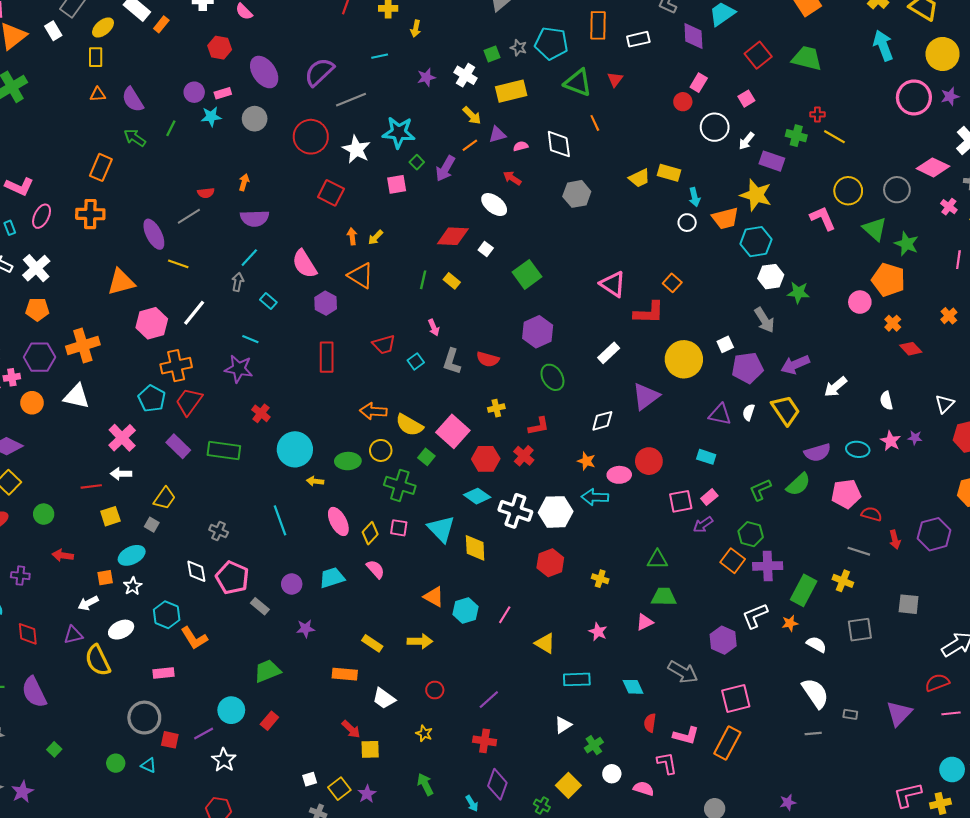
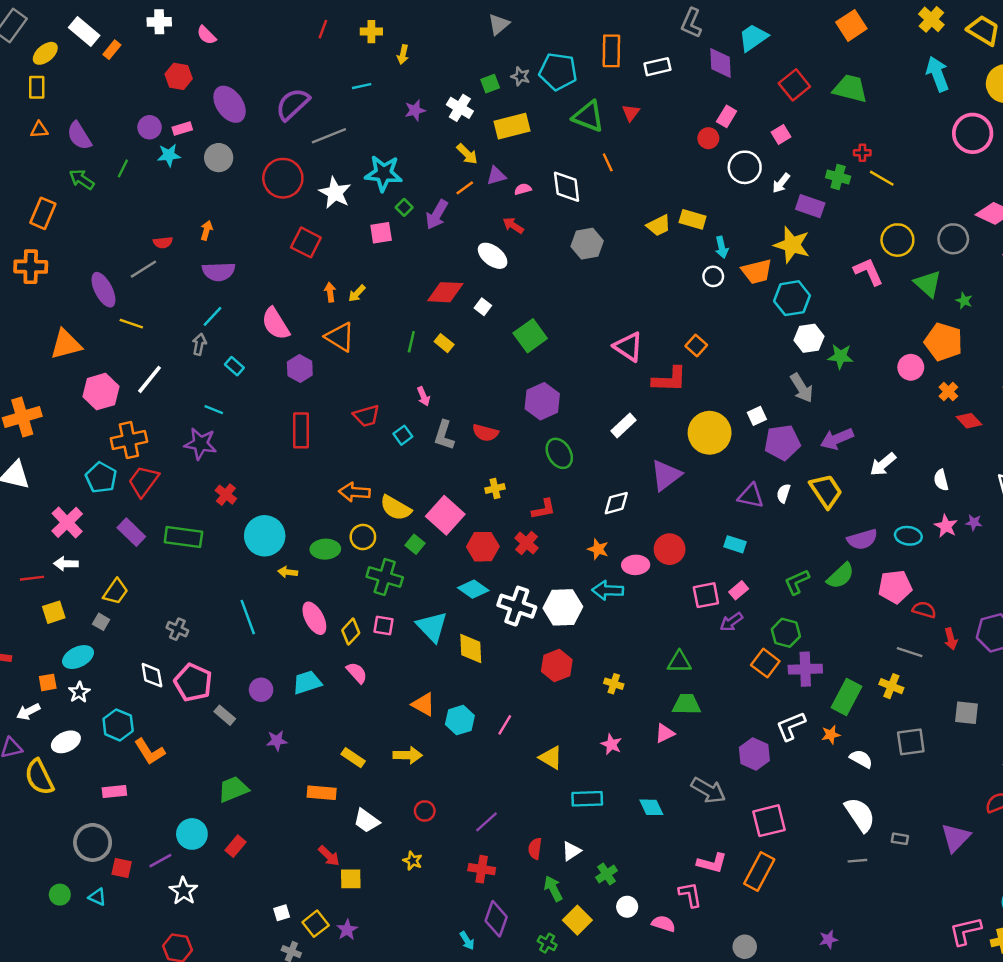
green star: (906, 244) -> (964, 301), size x0.6
red semicircle: (650, 723) -> (535, 849), moved
green arrow: (425, 784) -> (553, 889), moved

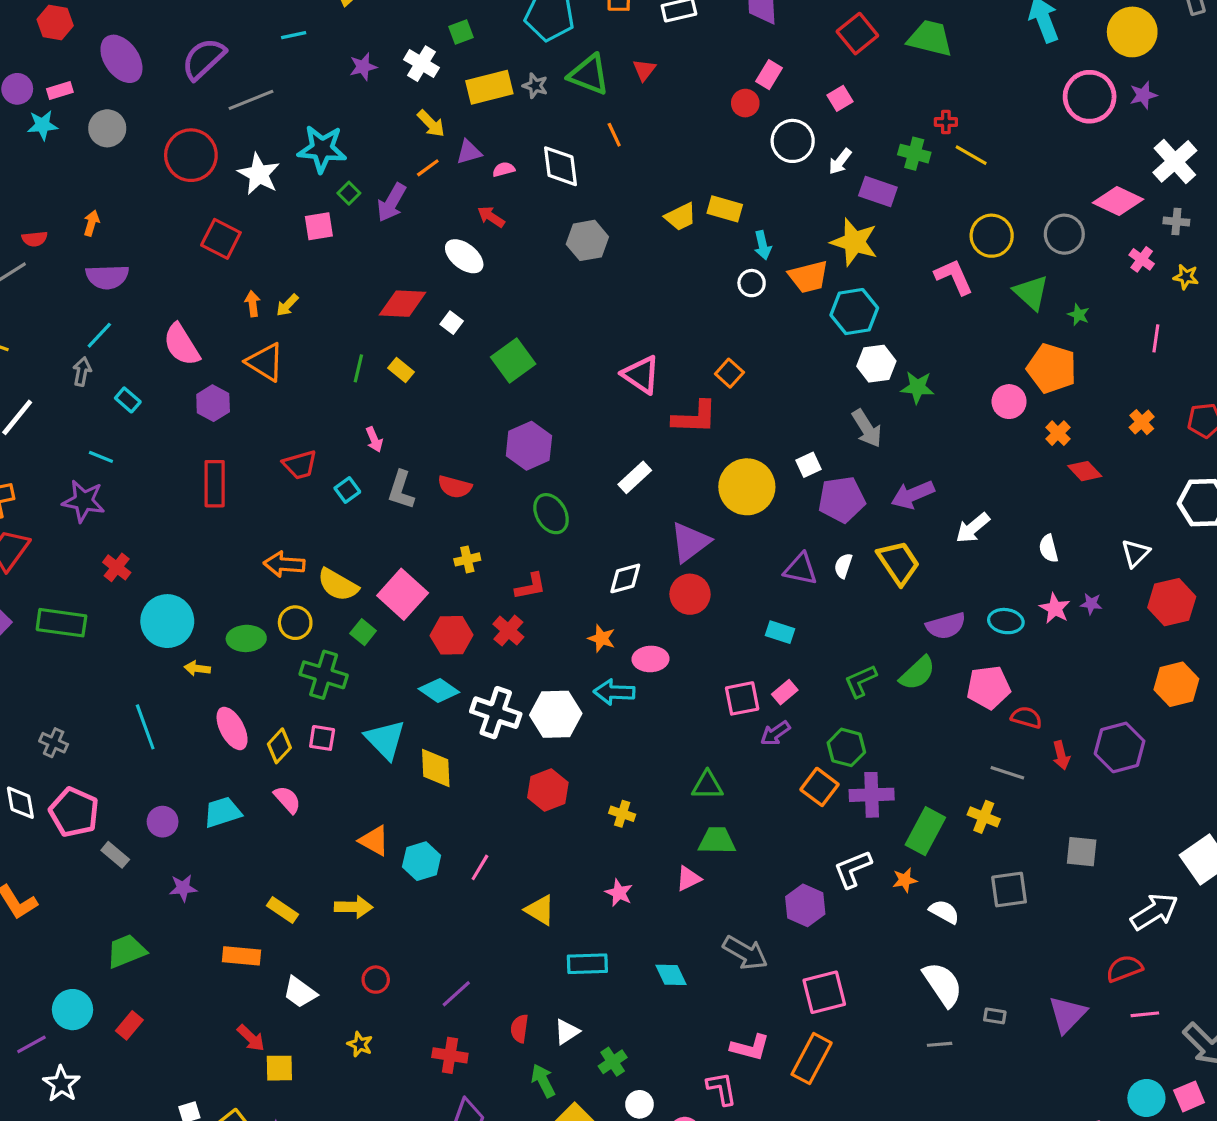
gray star: (520, 76) -> (535, 86), moved
red circle: (670, 549) -> (690, 594), moved

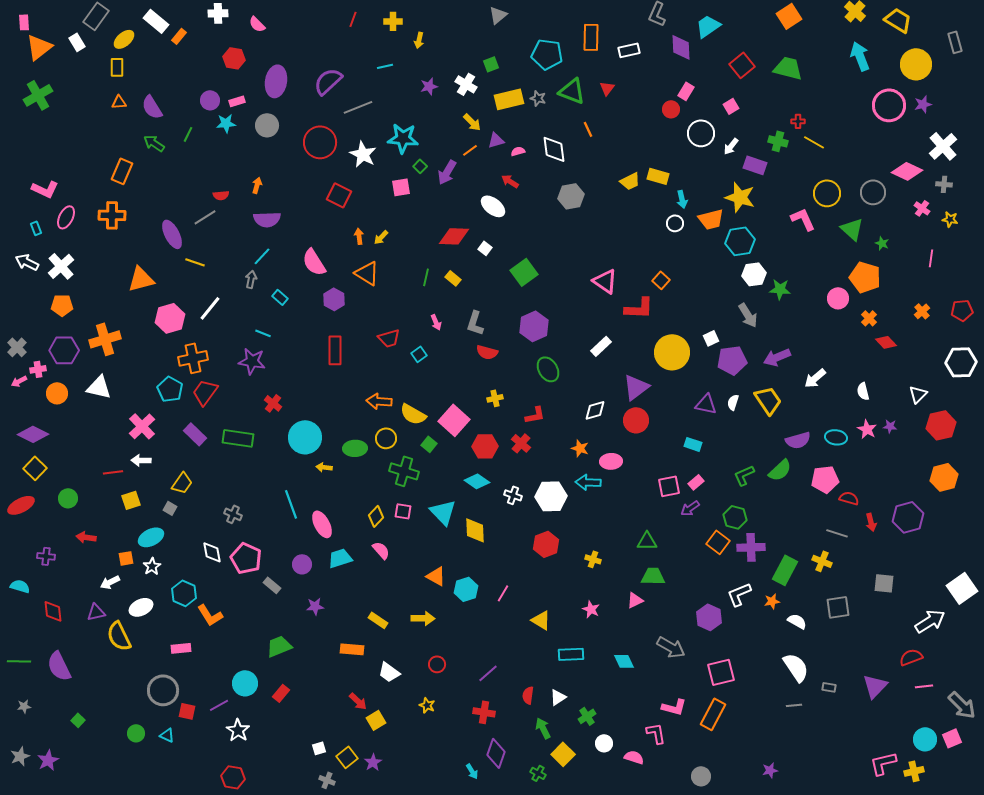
purple ellipse: (121, 59) -> (276, 81), turned 44
gray L-shape: (401, 490) -> (475, 323), moved
white cross: (496, 713) -> (513, 495), size x0.6
pink ellipse: (232, 728) -> (322, 524), moved
yellow square: (279, 1068) -> (376, 720), turned -30

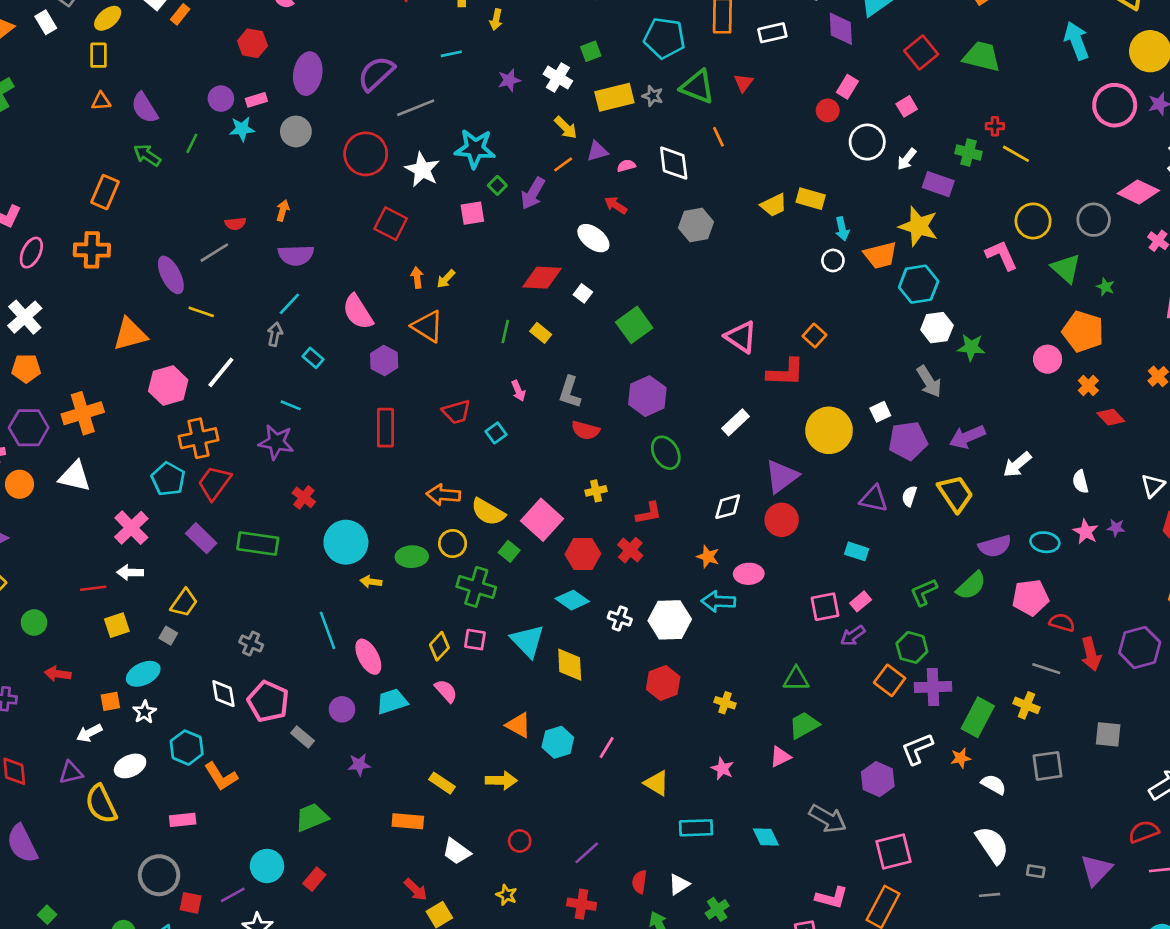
red arrow: (871, 522) -> (1091, 654), size x1.4
green trapezoid: (653, 576) -> (804, 725), turned -30

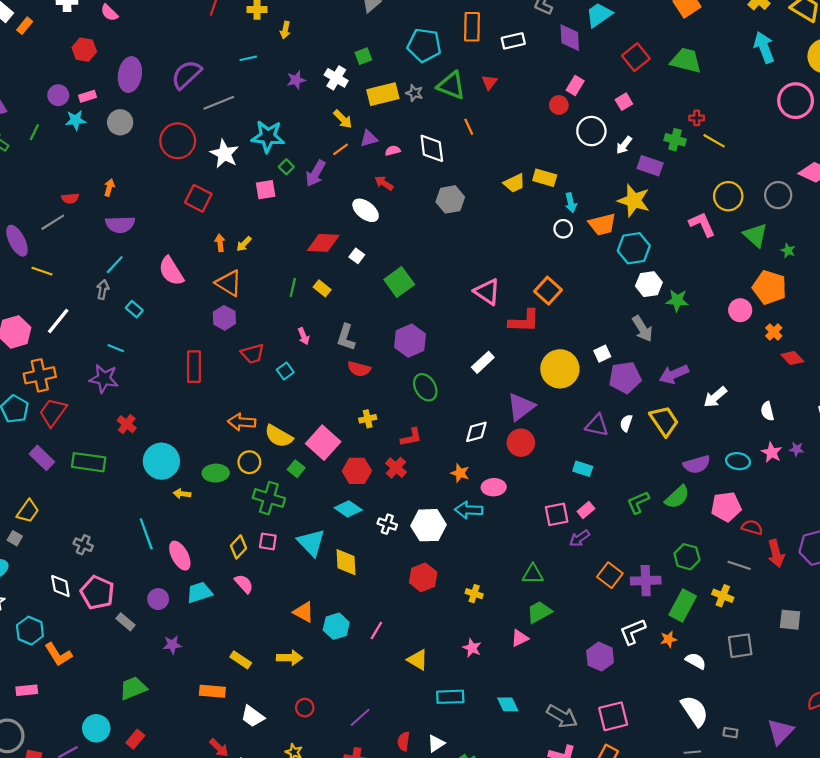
orange square: (815, 336) -> (548, 291), size x1.4
purple hexagon: (384, 361) -> (224, 318), moved
green hexagon: (912, 647) -> (687, 557), moved
gray arrow: (828, 819) -> (562, 716), moved

